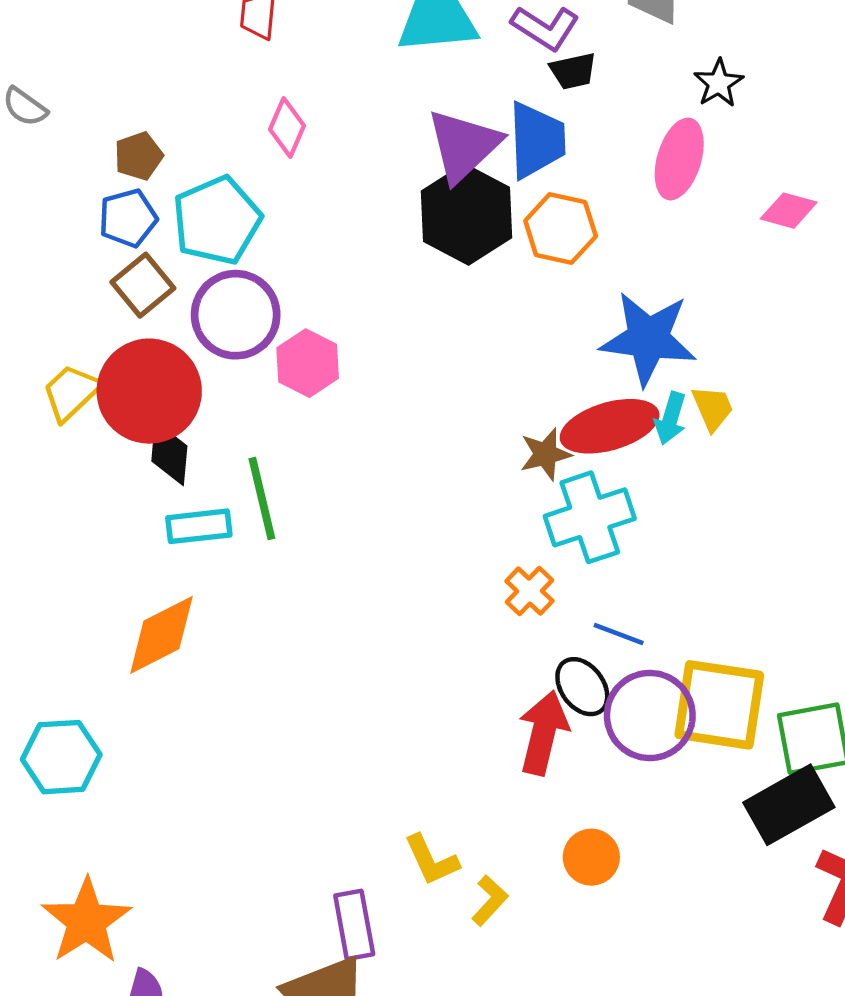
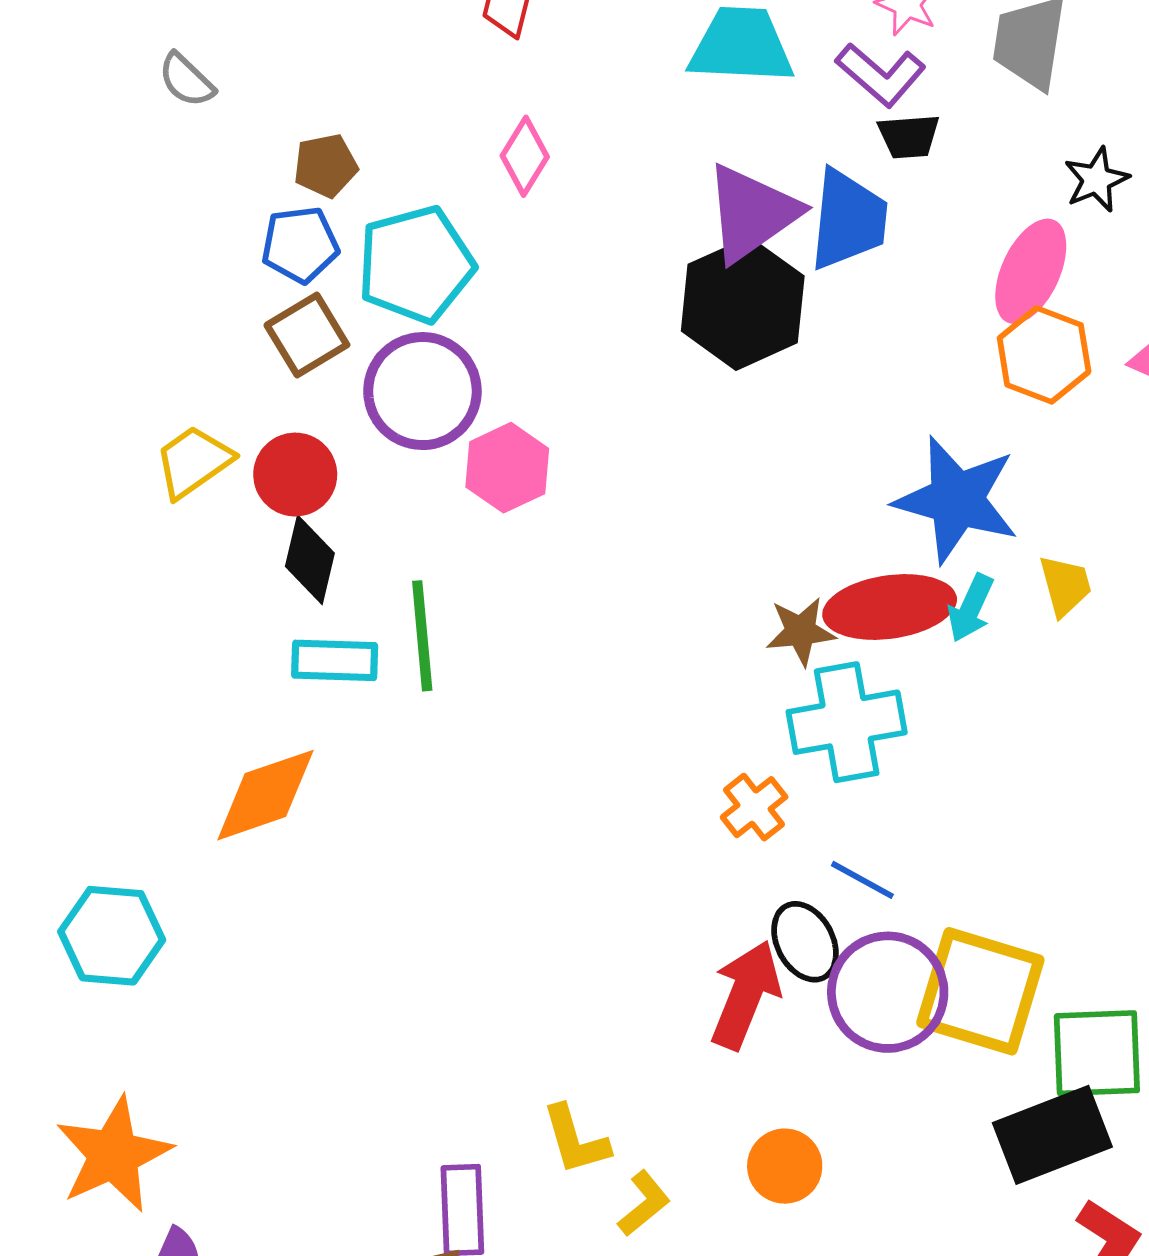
orange hexagon: (561, 229) -> (1044, 355), moved
red circle: (149, 391) -> (295, 475), size x0.6
yellow trapezoid: (713, 408) -> (1065, 586), moved

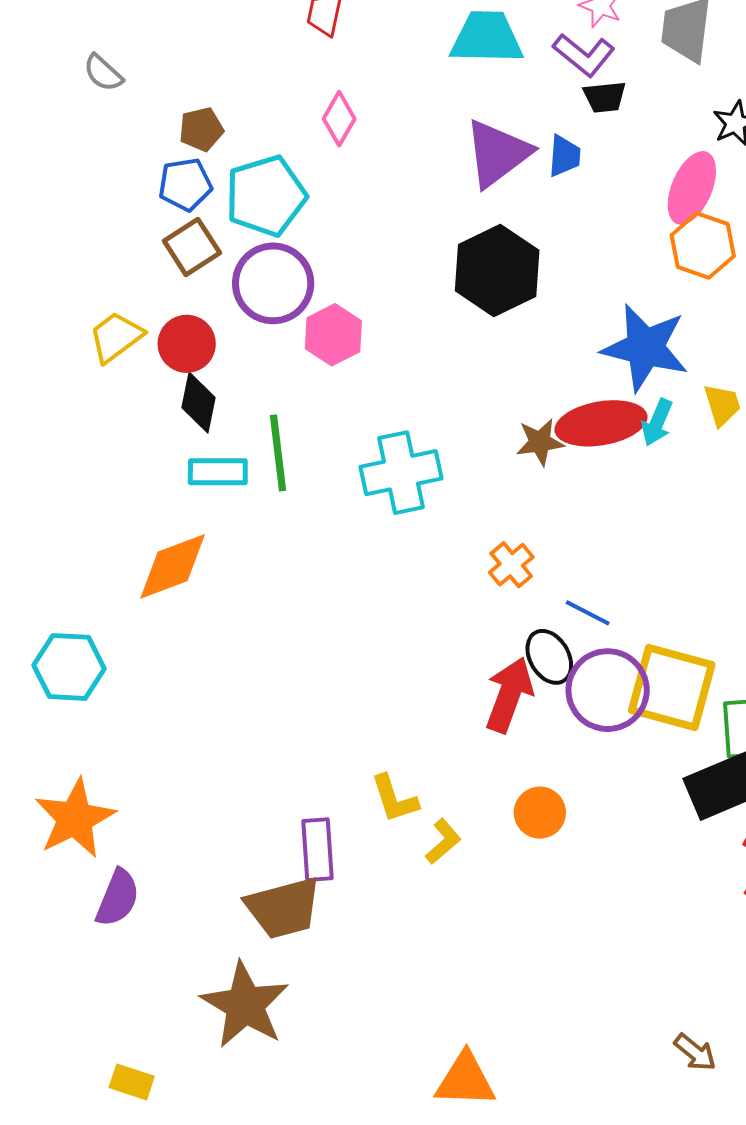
blue trapezoid: (848, 220) -> (564, 156), size x0.6
black hexagon: (743, 304) -> (497, 270), moved
cyan cross: (847, 722) -> (401, 473), moved

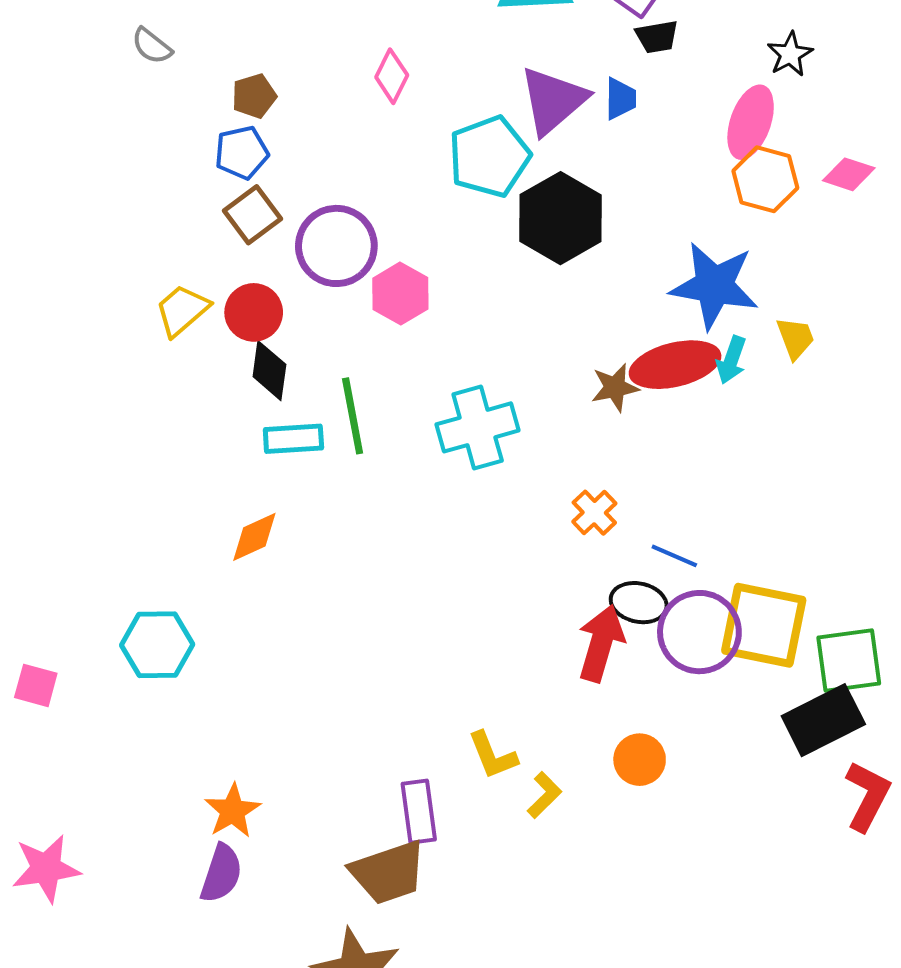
cyan pentagon: (266, 196) -> (489, 157), moved
orange diamond: (173, 566) -> (254, 537), size x0.7
black ellipse: (549, 657) -> (639, 603), turned -44
orange star: (75, 818) -> (233, 811), moved, size x0.7

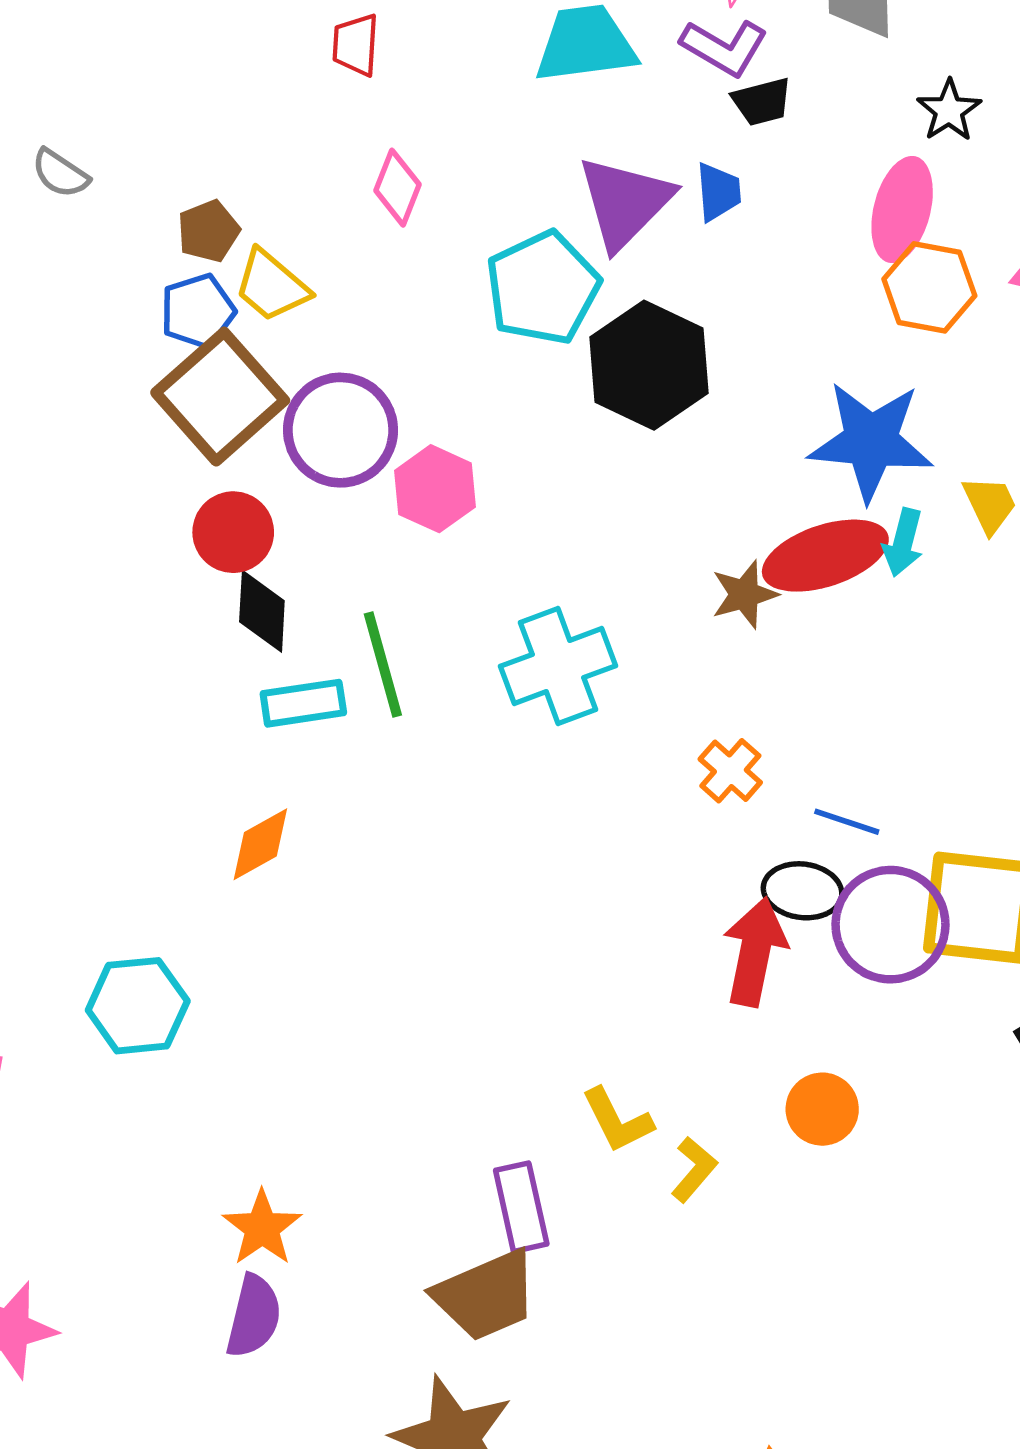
brown square: (252, 215) -> (220, 397), size x1.6
yellow trapezoid: (182, 310) -> (272, 286), moved, turned -94

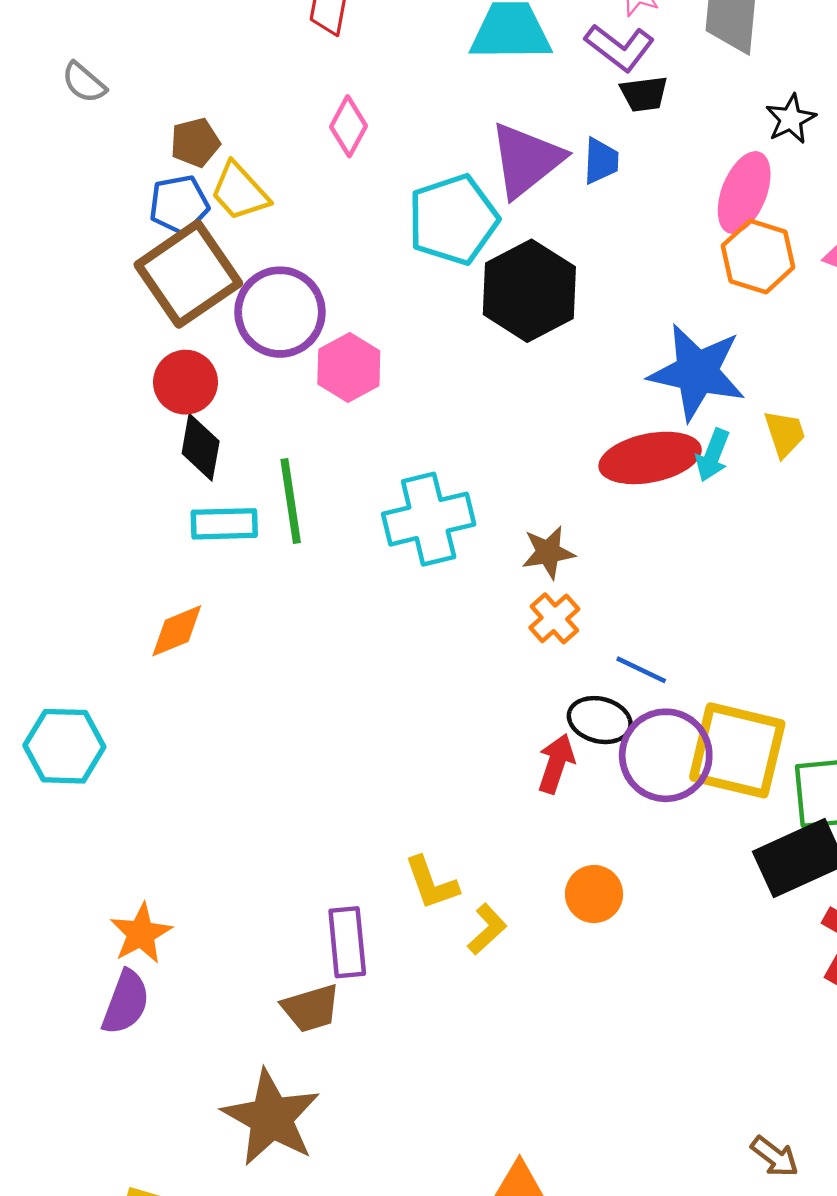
brown star: (744, 594) -> (548, 552), moved
red arrow: (755, 952) -> (556, 764), size x0.7
brown trapezoid: (486, 1295) -> (311, 1008), size x0.7

